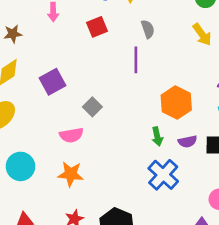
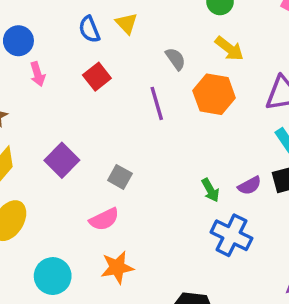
gray semicircle: (148, 29) -> (176, 59), moved
orange hexagon: (176, 103) -> (214, 94), moved

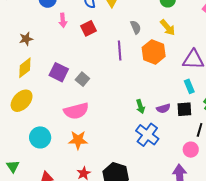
pink arrow: (38, 74) -> (63, 20), moved
purple square: (62, 160) -> (59, 72), turned -30
gray square: (120, 177) -> (82, 79), moved
pink semicircle: (104, 219) -> (76, 111), size x1.4

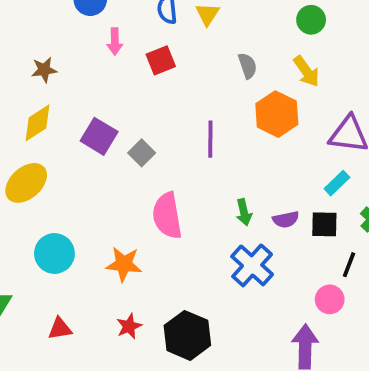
purple line: (120, 51) -> (210, 139), moved
cyan rectangle: (189, 86) -> (337, 183), turned 64
pink semicircle: (76, 111) -> (167, 216), moved, turned 90

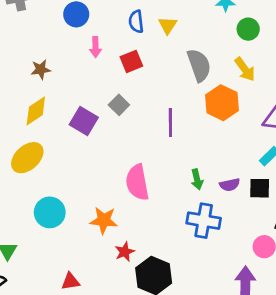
gray semicircle: (248, 66) -> (199, 65), size x1.6
gray square: (142, 153) -> (119, 105), moved
blue cross: (252, 265) -> (204, 221), turned -32
red star: (129, 326) -> (125, 252), moved
red triangle: (60, 329) -> (70, 281), moved

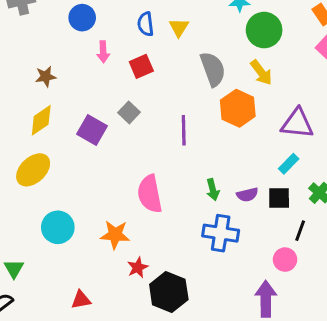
green circle: (248, 29) -> (264, 30), size x1.5

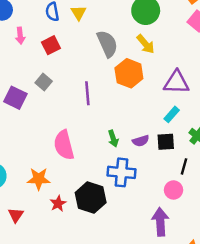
black hexagon: (169, 292) -> (91, 198), moved
red triangle: (81, 300) -> (16, 215), moved, turned -42

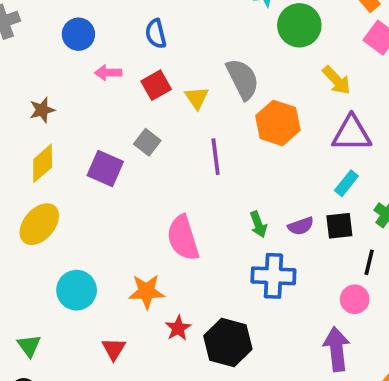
yellow triangle: (79, 13) -> (197, 98), moved
pink arrow: (20, 36) -> (108, 73), turned 98
yellow arrow: (146, 44) -> (337, 80), moved
black hexagon: (91, 198) -> (228, 342), moved

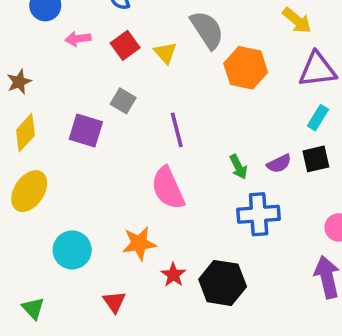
purple line: (216, 157) -> (177, 130), moved

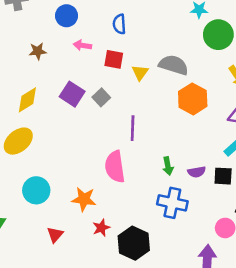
gray semicircle: (207, 30) -> (174, 65), turned -56
red square: (125, 45) -> (114, 59), turned 30
brown star: (19, 82) -> (38, 51), moved
purple square: (86, 131) -> (72, 94), moved

